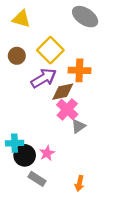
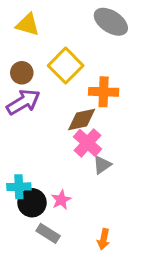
purple arrow: (44, 78) -> (23, 102), moved

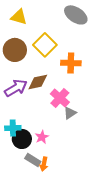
brown circle: (22, 73) -> (15, 50), size x1.5
purple arrow: (23, 102) -> (16, 88), moved
brown diamond: (82, 120) -> (38, 82), moved
orange arrow: (104, 239) -> (44, 164), moved

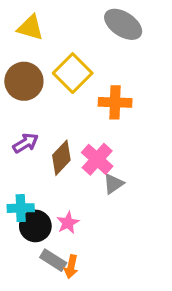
brown diamond: (38, 82) -> (61, 158), moved, turned -35
purple arrow: (16, 88) -> (26, 143), size x0.7

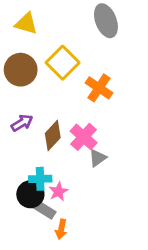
gray ellipse: (123, 24) -> (106, 21), turned 36
orange cross: (115, 102) -> (99, 88), turned 32
cyan cross: (21, 208) -> (40, 179), moved
gray rectangle: (53, 260) -> (44, 210), moved

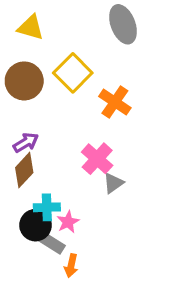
brown diamond: (53, 135) -> (24, 170), moved

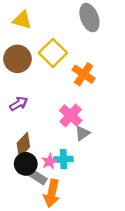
brown diamond: (24, 170) -> (23, 145), moved
cyan cross: (47, 207) -> (63, 159), moved
orange arrow: (71, 266) -> (52, 193), size x1.6

